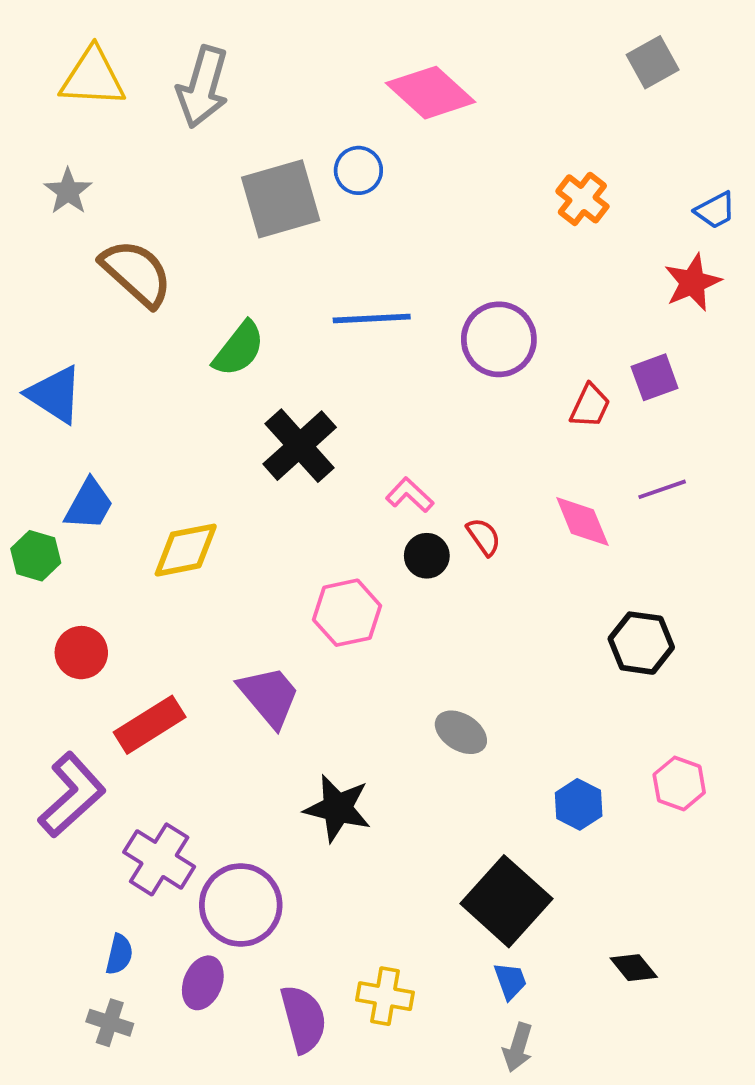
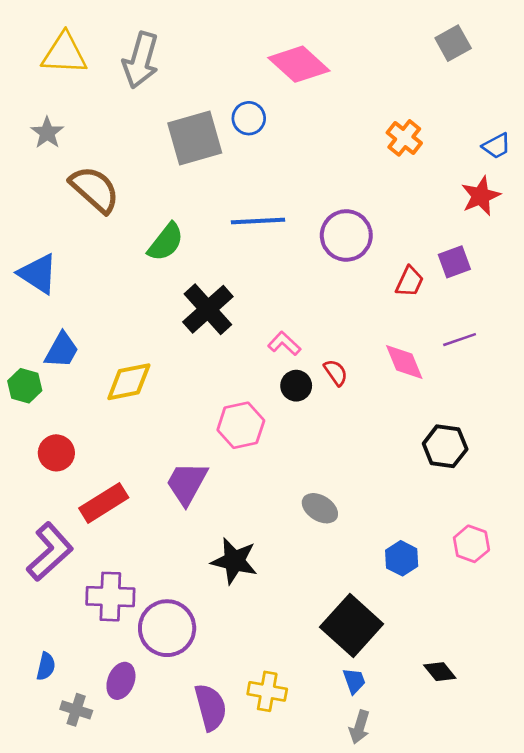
purple trapezoid: (269, 696) -> (187, 483), turned -111
purple cross: (159, 859) -> (110, 597), turned -30
blue semicircle: (119, 954) -> (46, 666), moved
purple ellipse: (203, 983) -> (121, 681), moved

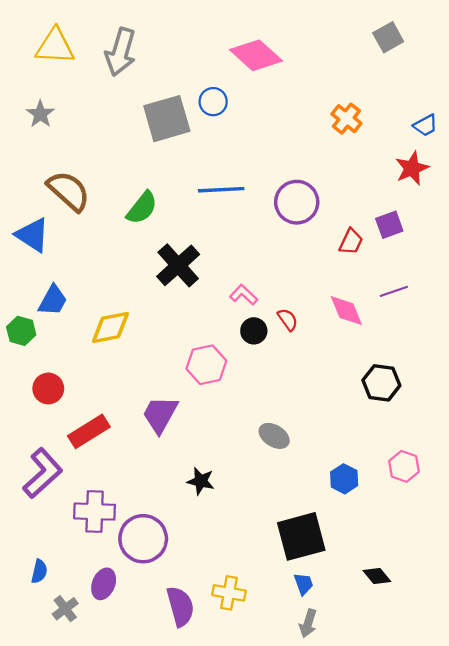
brown semicircle: (95, 189) -> (69, 191), moved
black star: (234, 561) -> (201, 481), size x0.7
black square: (352, 626) -> (301, 536), turned 33
gray cross: (76, 710) -> (65, 609), turned 35

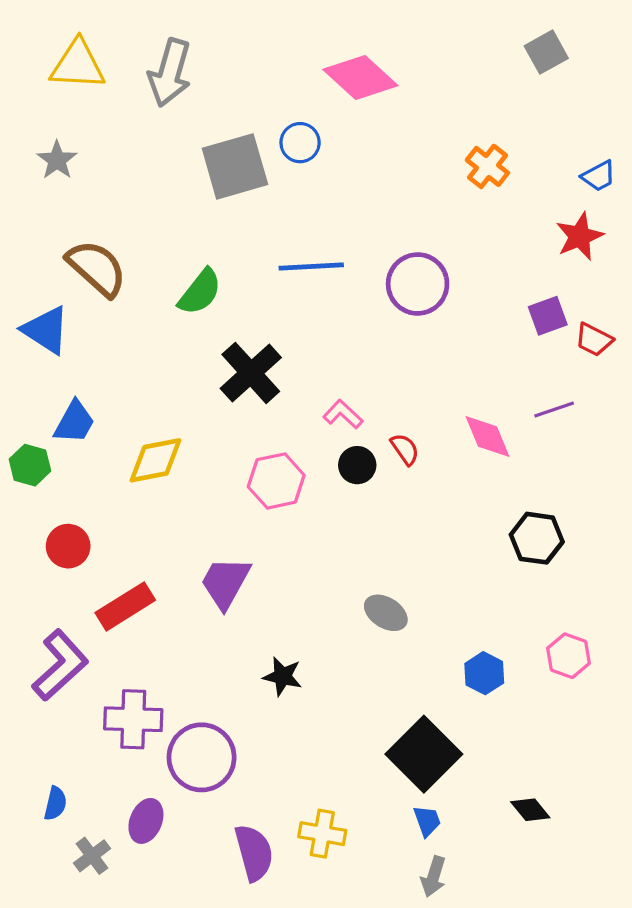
red trapezoid: (351, 242) -> (594, 340), moved, turned 92
pink hexagon: (206, 365) -> (276, 481), moved
black square: (301, 536) -> (424, 754), turned -30

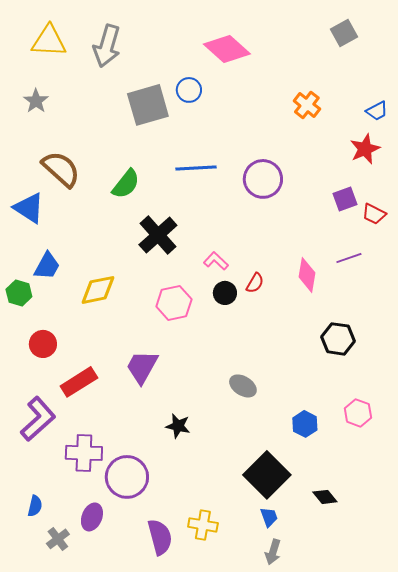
pink diamond: (487, 436) -> (307, 275), turned 32
red semicircle: (405, 449) -> (255, 283), turned 65
black diamond: (530, 810) -> (325, 497), moved

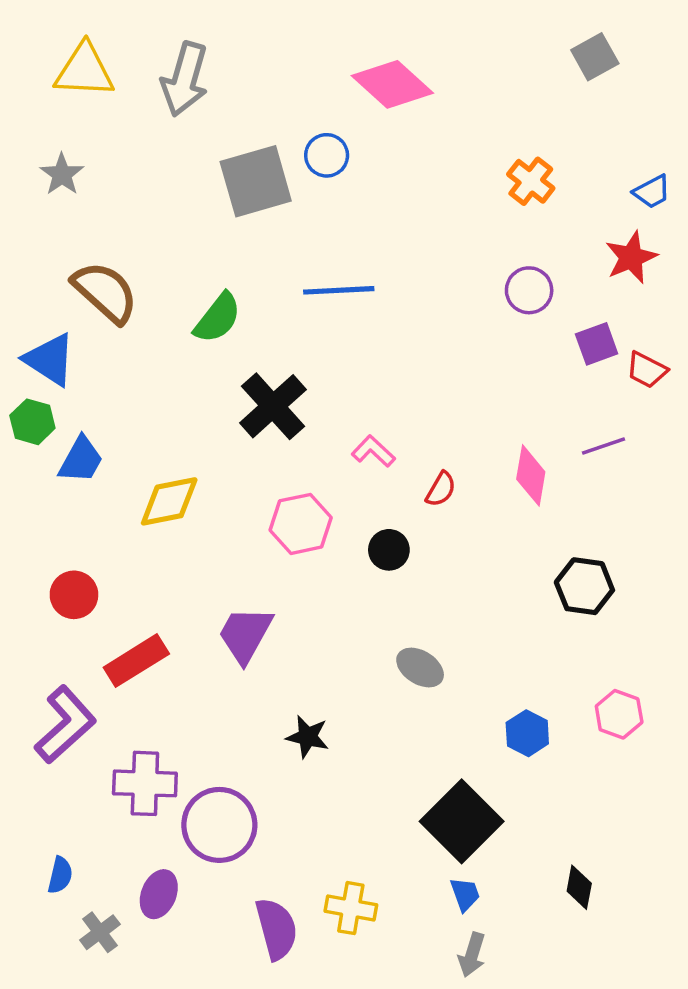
purple circle: (263, 179) -> (529, 290), moved, size x0.7
green hexagon: (19, 293) -> (32, 422), moved
black circle: (225, 293) -> (389, 550), moved
black diamond: (325, 497) -> (579, 887), moved, turned 50

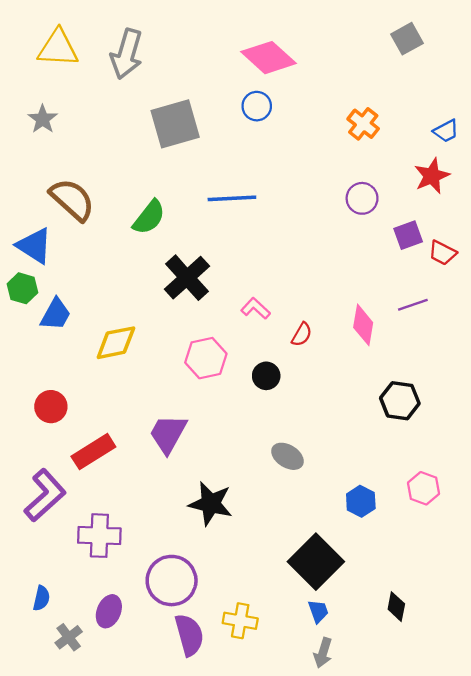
blue circle: (327, 155) -> (257, 106), moved
black star: (308, 737) -> (211, 504), size x1.5
purple circle: (219, 825) -> (172, 581), moved

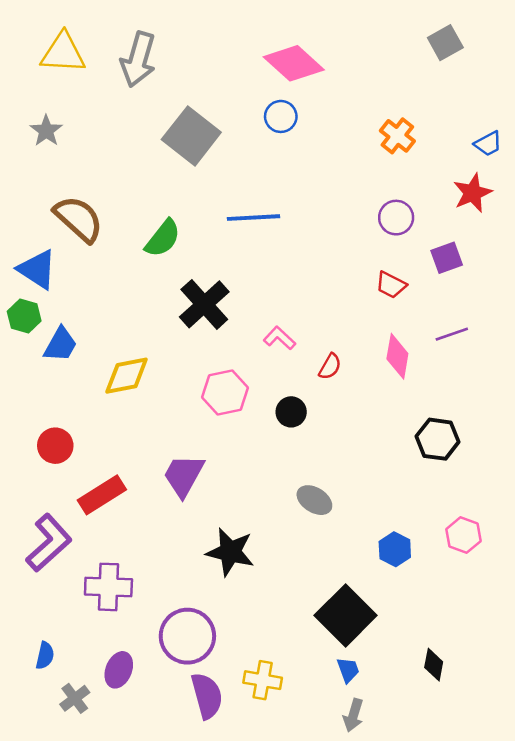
gray square: (175, 124) -> (191, 136), turned -36
red trapezoid: (442, 253) -> (391, 285), moved

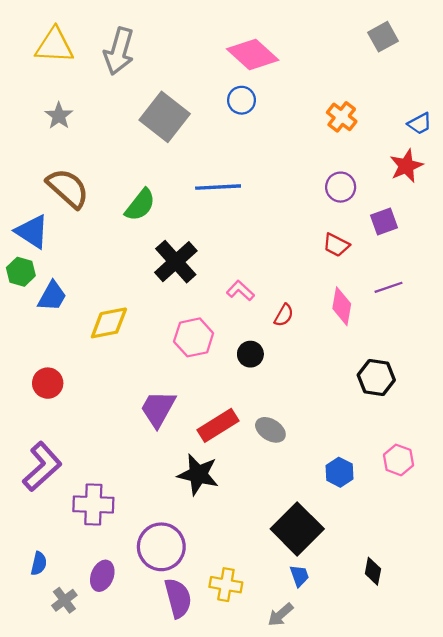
gray star: (46, 131) -> (59, 116), moved
red rectangle: (102, 495) -> (218, 425), moved
gray arrow: (353, 715) -> (280, 615), moved, turned 32

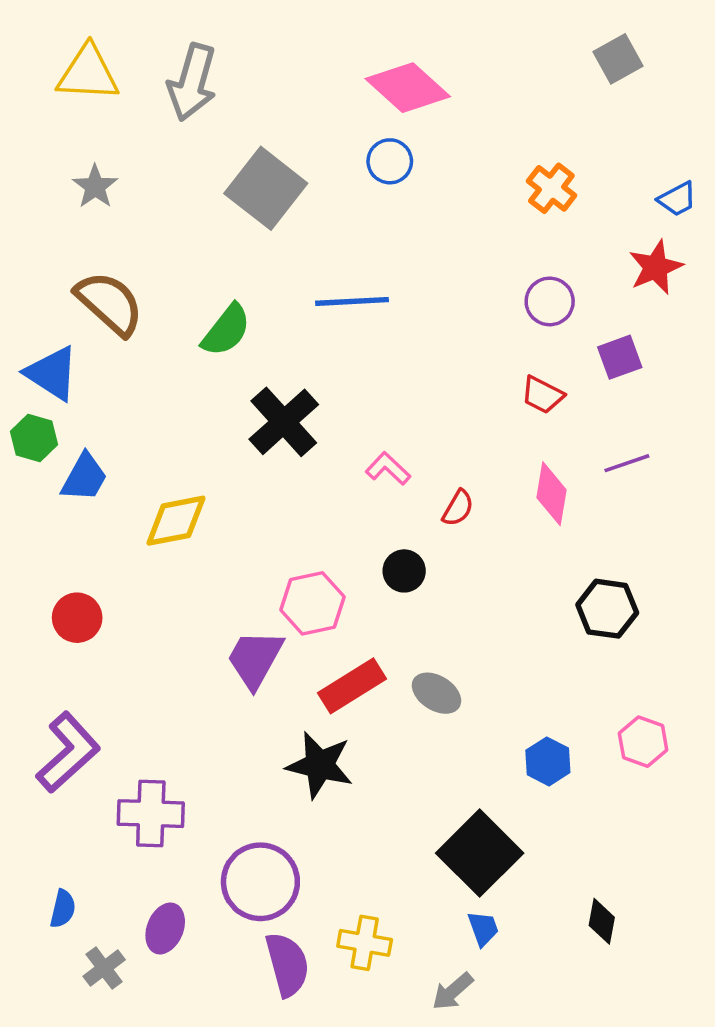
pink hexagon: (194, 337) -> (312, 603), moved

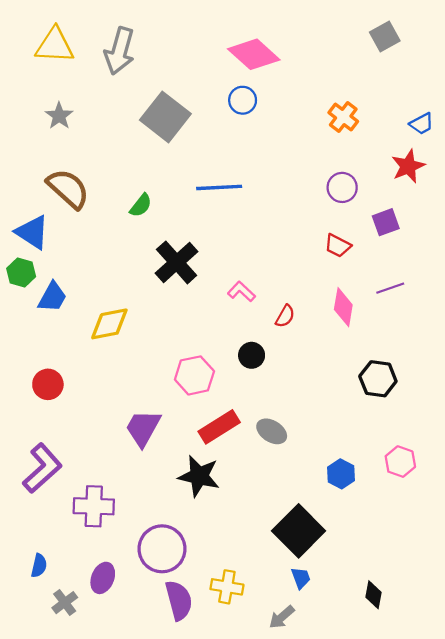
green semicircle: (226, 330) -> (141, 205), size x0.7
purple trapezoid: (255, 659) -> (143, 428), moved
black diamond: (602, 921) -> (373, 595), moved

